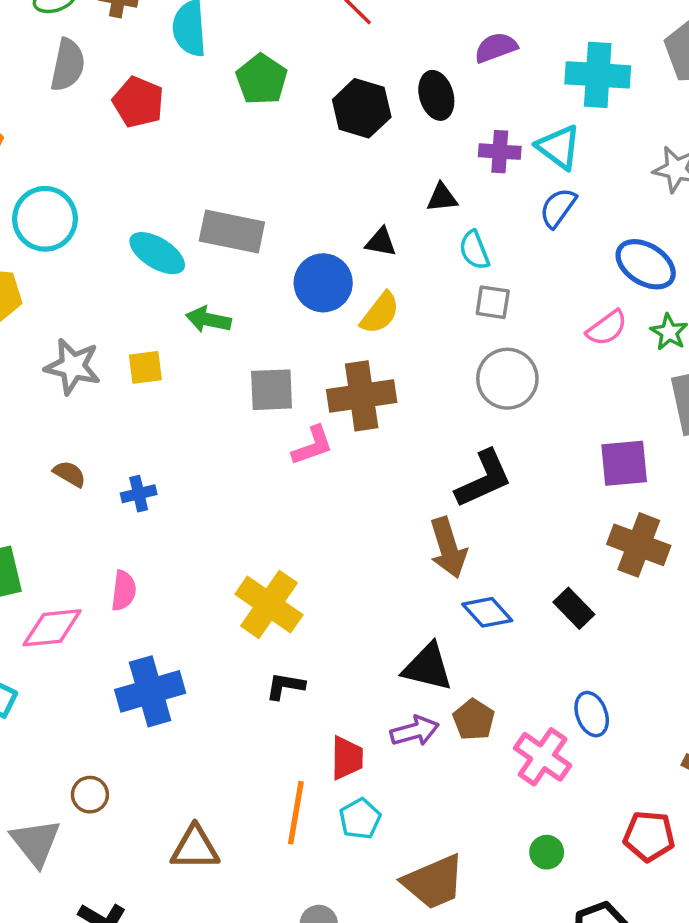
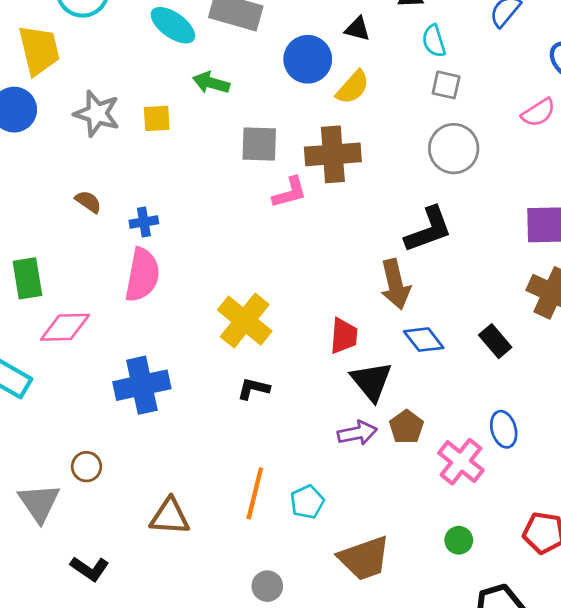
pink semicircle: (124, 591) -> (142, 275), moved, size x1.6
black triangle: (428, 667) -> (372, 381), turned 33
red trapezoid: (347, 758) -> (344, 336), moved

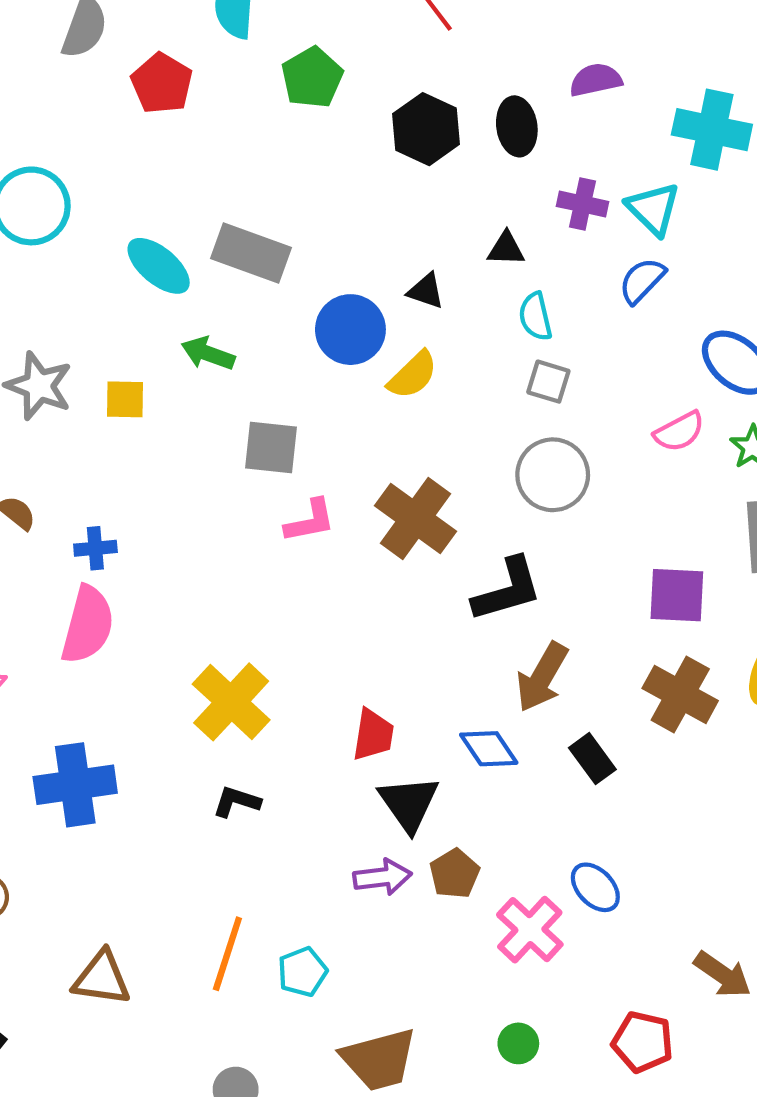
brown cross: (333, 154) -> (415, 518), moved, turned 36
brown arrow: (395, 284) -> (542, 677), moved, turned 39
blue ellipse: (504, 429) -> (595, 887), turned -32

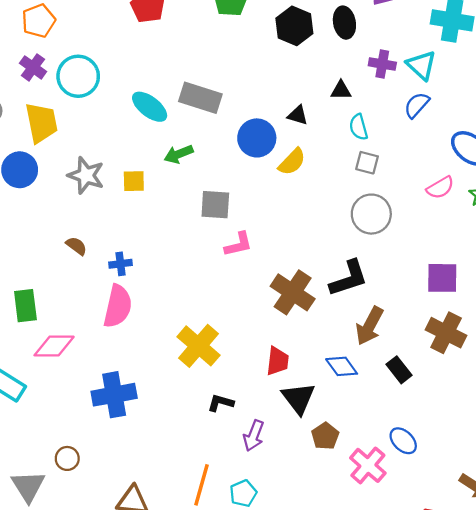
green arrow: (208, 353) -> (179, 154), turned -40
brown cross: (415, 518) -> (293, 292), moved
black L-shape: (237, 802) -> (221, 403), moved
purple arrow: (382, 877) -> (254, 436), moved, turned 120

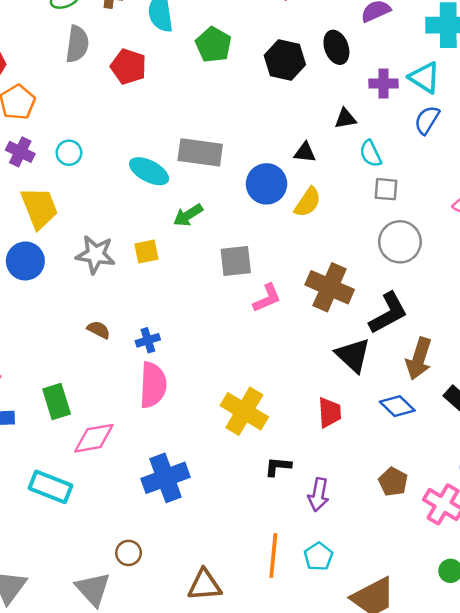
cyan circle: (78, 76) -> (69, 153), size x0.6
brown cross: (293, 292) -> (330, 287), moved
black triangle: (299, 398) -> (353, 355), moved

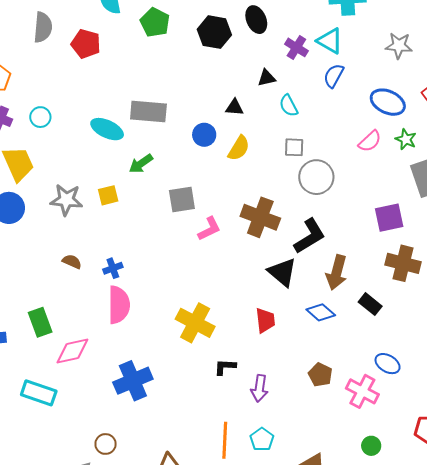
purple cross: (384, 84) -> (296, 47), turned 35
blue circle: (266, 184) -> (204, 135), size x0.7
gray square: (386, 189) -> (294, 147), moved

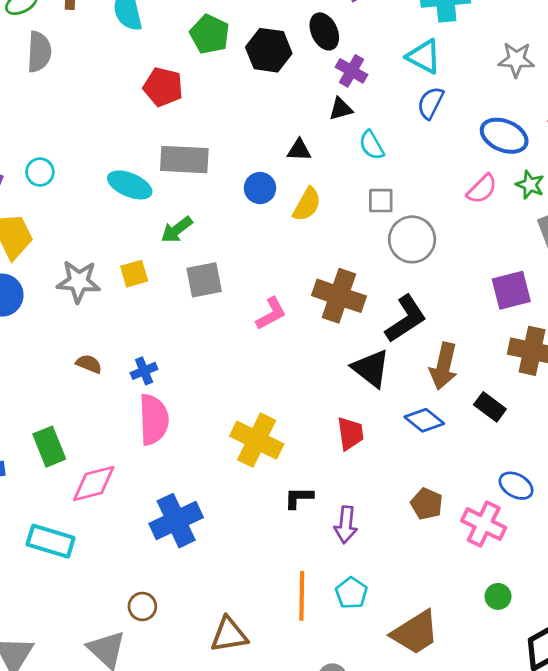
green pentagon: (155, 22) -> (210, 34), moved
red pentagon: (86, 44) -> (163, 87), moved
purple cross: (296, 47) -> (352, 71), moved
gray square: (182, 199) -> (204, 280), moved

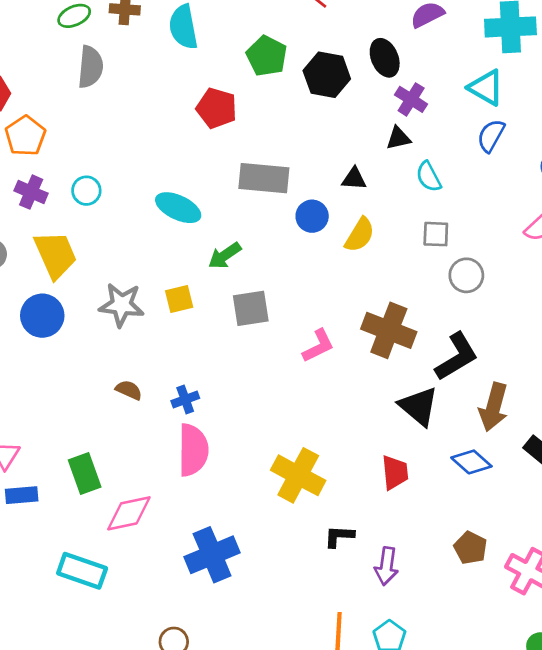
gray rectangle: (184, 160) -> (264, 178), moved
gray circle: (412, 239) -> (466, 275), size x0.7

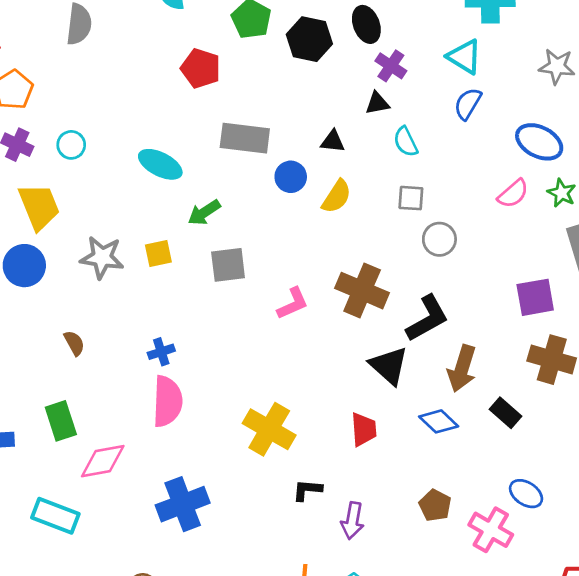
brown semicircle: (129, 390) -> (74, 343), moved, turned 35

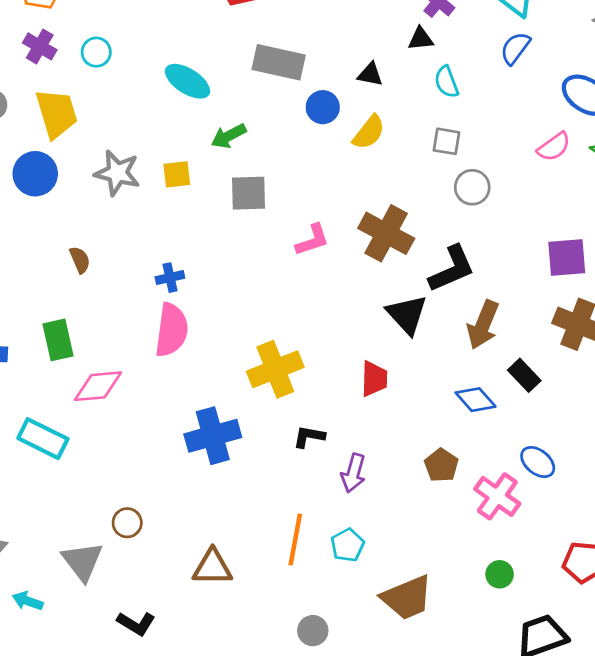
blue diamond: (439, 421) -> (476, 400), moved
yellow cross: (269, 429) -> (275, 369), turned 33
blue cross: (183, 504) -> (213, 436), moved

